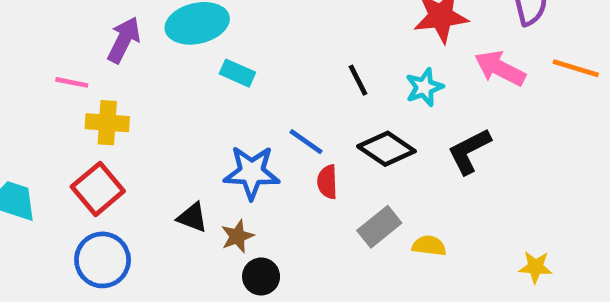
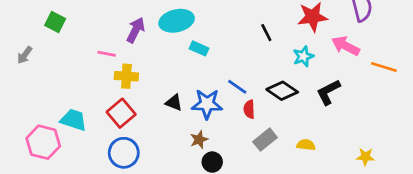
orange line: (576, 68) -> (384, 67), moved
black line: (358, 80) -> (266, 33), moved
black triangle: (192, 217) -> (174, 103), moved
gray rectangle: (379, 227) -> (265, 140), moved

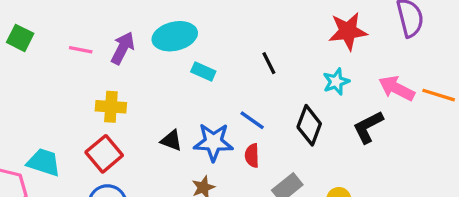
black line: (266, 33) -> (269, 63), moved
pink arrow: (346, 46) -> (397, 88), moved
pink line: (107, 54) -> (81, 50), moved
black diamond: (282, 91) -> (309, 125), turned 76
red semicircle: (249, 109) -> (252, 156), moved

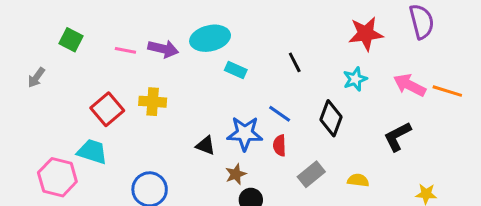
purple arrow: (123, 48) -> (163, 49), turned 76
black L-shape: (368, 127) -> (397, 136), moved
black triangle: (171, 140) -> (206, 145), moved
red square: (104, 154) -> (107, 109), moved

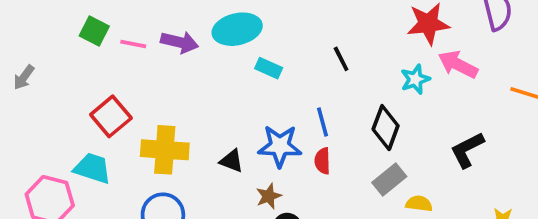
green square: (71, 40) -> (94, 31), moved
pink arrow: (410, 85) -> (458, 64), moved
yellow cross: (153, 102) -> (165, 150), moved, size x1.4
blue line: (280, 114) -> (322, 122), turned 40
gray rectangle: (311, 174) -> (389, 179), moved

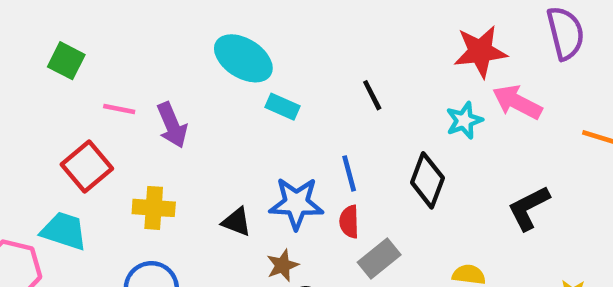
cyan ellipse: (237, 29) -> (243, 58), turned 45
purple arrow: (180, 42) -> (172, 125), moved, turned 54
pink line: (133, 44) -> (119, 109), moved
yellow cross: (165, 150) -> (154, 208), size x0.7
gray rectangle: (389, 179) -> (379, 259), moved

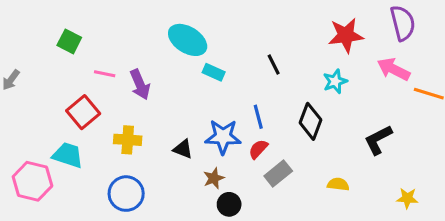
pink arrow: (517, 102) -> (393, 69), moved
red semicircle: (349, 222) -> (258, 149), turned 45

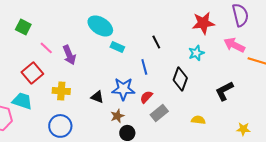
pink line: (105, 74) -> (46, 48), turned 32
blue line: (258, 117) -> (144, 67), moved

